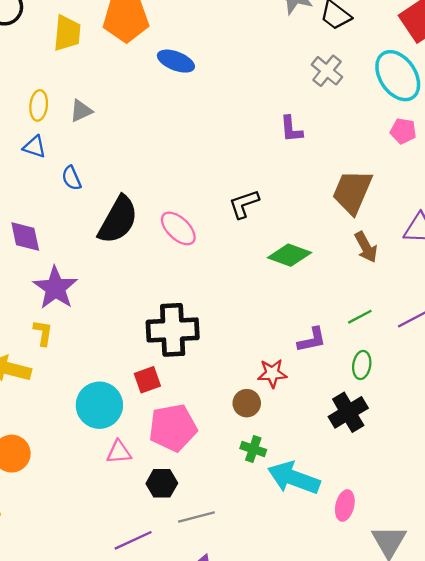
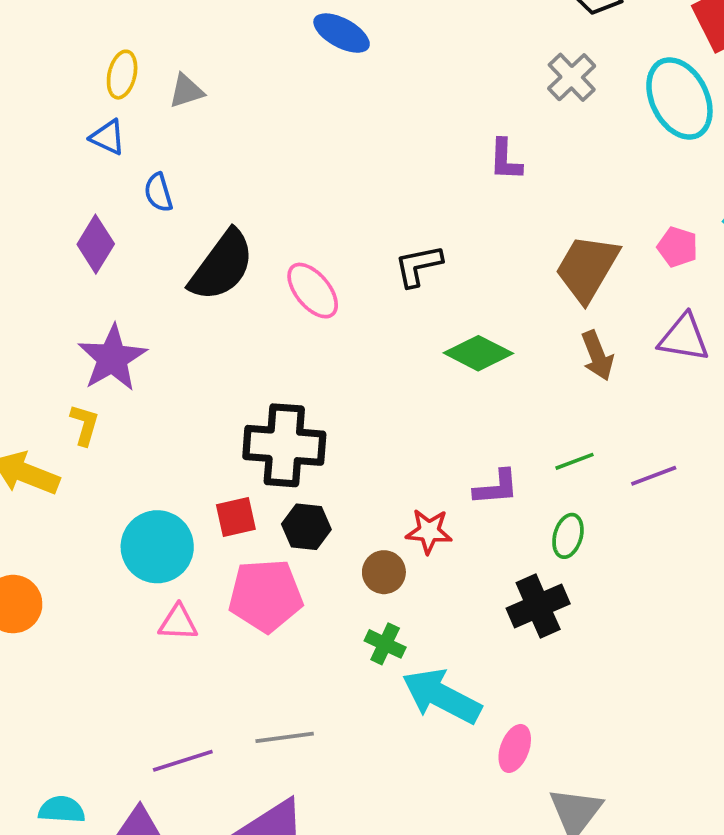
pink pentagon: (403, 131) -> (677, 247), moved
purple diamond: (25, 236) -> (96, 244), moved, turned 36
black hexagon: (162, 483) -> (306, 527), moved

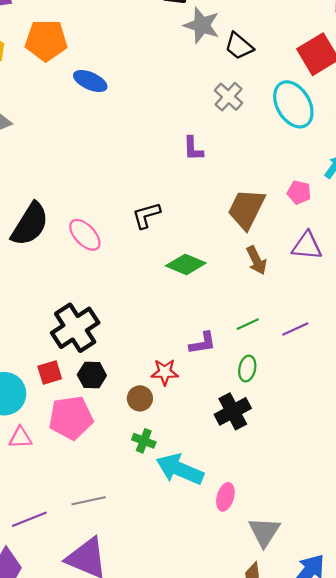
black cross: (284, 445) -> (75, 328), turned -33

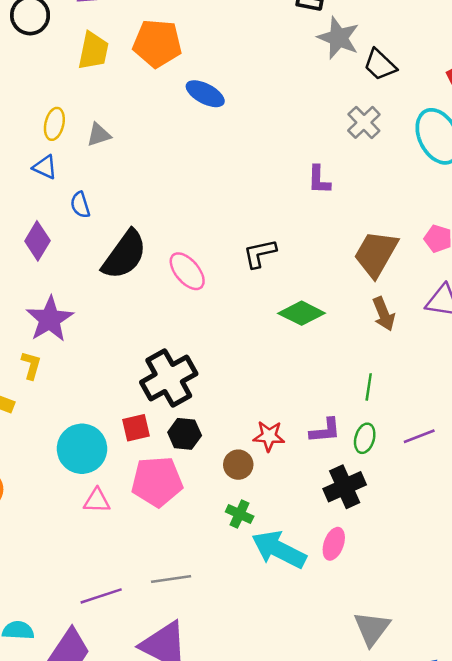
green line: (248, 324) -> (369, 387), turned -60
purple line: (295, 329) -> (419, 436), moved
purple L-shape: (203, 343) -> (325, 430), moved
pink ellipse: (225, 497) -> (334, 544), moved

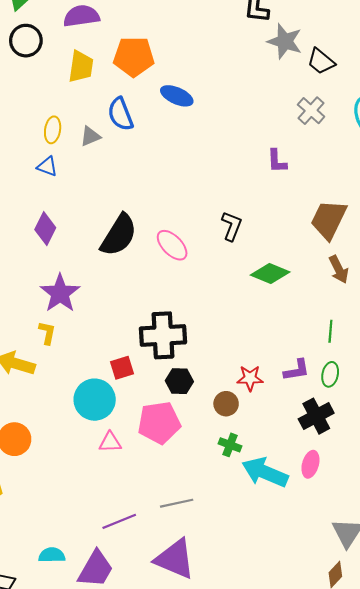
blue semicircle: (80, 205) -> (120, 114), moved, size x1.5
black L-shape: (260, 253) -> (232, 226), turned 128
black cross: (169, 378) -> (163, 335), turned 30
red square: (136, 428) -> (122, 368), moved

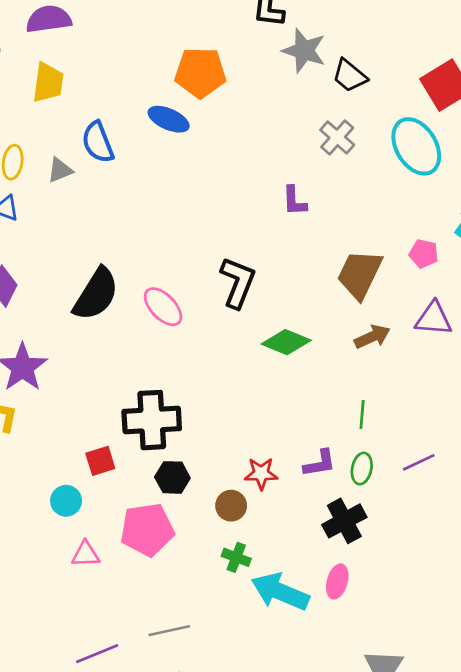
orange pentagon: (134, 57) -> (200, 73), moved
black L-shape: (232, 226) -> (238, 282), size x1.4
brown arrow: (339, 269) -> (372, 337), turned -88
cyan circle: (95, 400) -> (66, 501), size x0.6

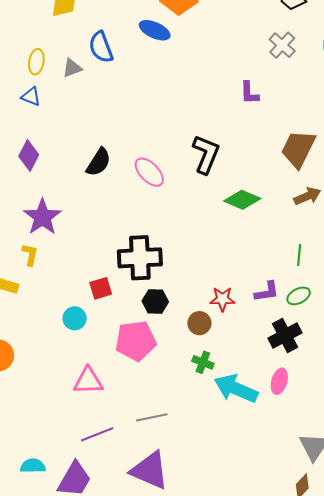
black semicircle: (96, 294) -> (99, 162), size x0.7
green ellipse: (362, 469) -> (299, 296), turned 50
pink triangle: (86, 554) -> (88, 381), moved, size x1.4

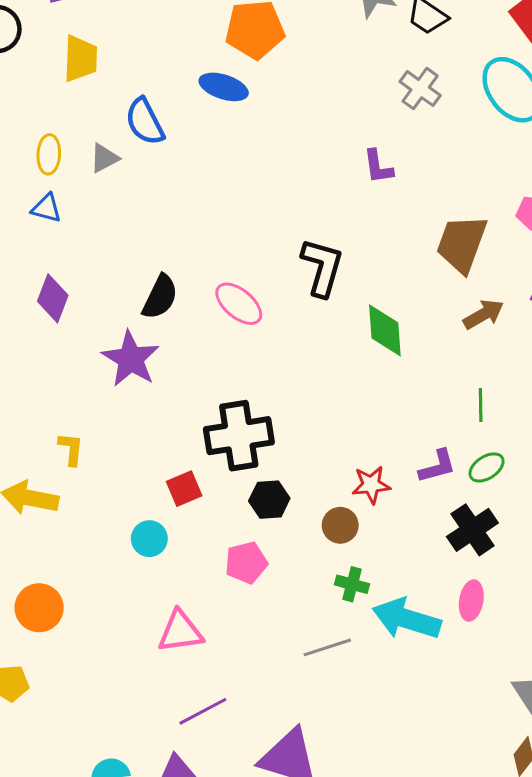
green diamond: (242, 200) -> (385, 330), turned 69
purple star: (42, 217) -> (131, 359), moved
pink pentagon: (136, 341) -> (246, 563), size x0.7
gray line: (152, 417) -> (327, 647), moved

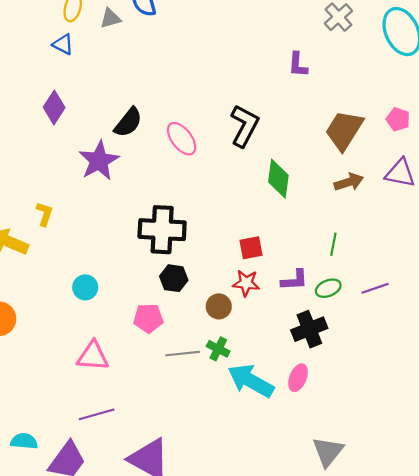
red square: (184, 489) -> (251, 248), moved
gray line: (327, 647) -> (183, 354), moved

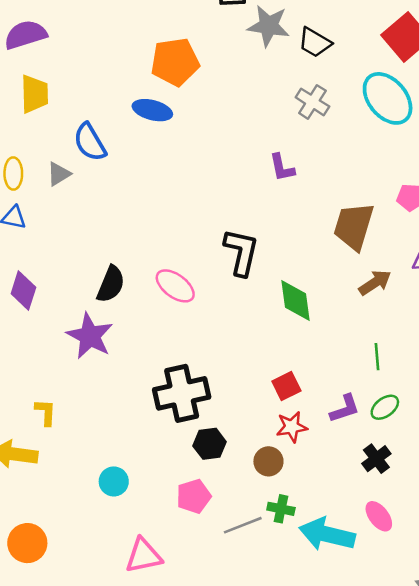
black cross: (309, 329) -> (376, 459), size x0.7
pink ellipse: (298, 378) -> (379, 516), turned -44

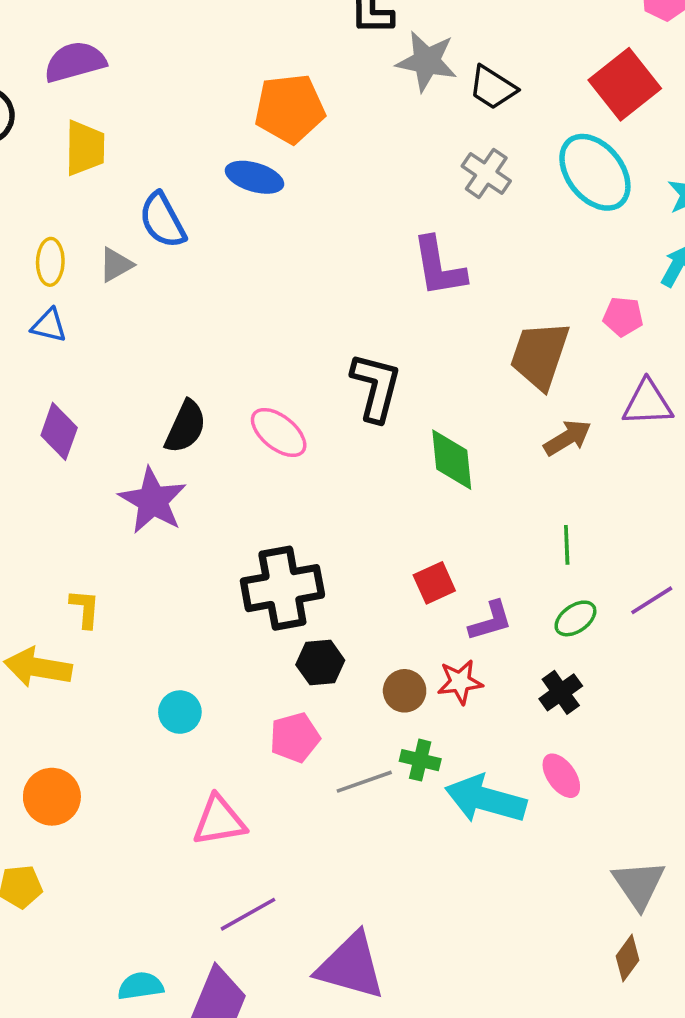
purple L-shape: (282, 168) -> (439, 267), size x1.5
purple L-shape: (345, 409) -> (490, 621), moved
red star: (292, 427) -> (460, 682), moved

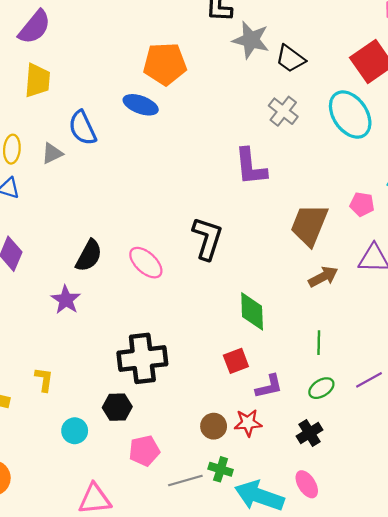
purple semicircle: (75, 62) -> (35, 27), turned 141
green diamond: (452, 460) -> (252, 311), moved
purple star: (153, 501) -> (66, 300), size x0.7
yellow L-shape: (85, 609) -> (44, 379), moved
black hexagon: (320, 662) -> (117, 407), moved

